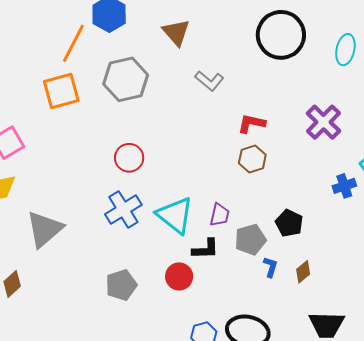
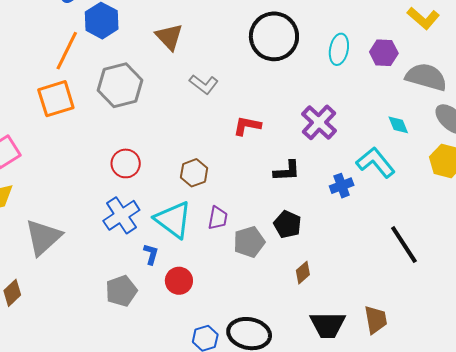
brown hexagon: (252, 159) -> (194, 173), moved
black L-shape: (205, 249) -> (287, 171), moved
blue L-shape: (271, 267) -> (151, 254), moved

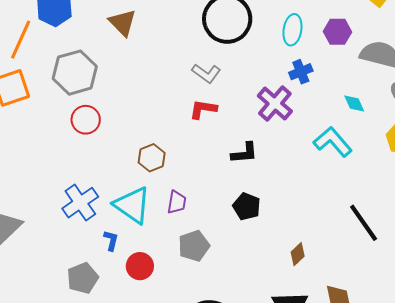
gray L-shape: (204, 84) -> (206, 73), moved
red circle: (126, 163) -> (86, 120), moved
blue cross: (342, 186) -> (301, 72), moved
gray pentagon: (249, 242) -> (194, 246), moved
brown diamond: (303, 273) -> (298, 254), moved

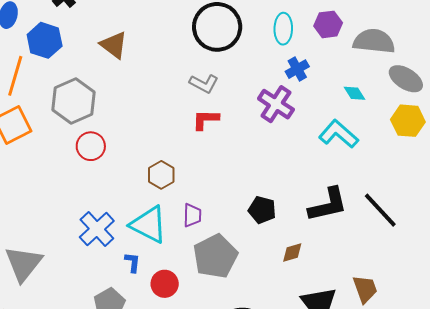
black L-shape: (244, 153) -> (328, 205), moved, size x1.5
gray pentagon: (194, 246) -> (215, 256), size x1.4
brown diamond: (298, 254) -> (292, 252), moved, turned 35

